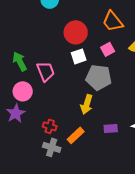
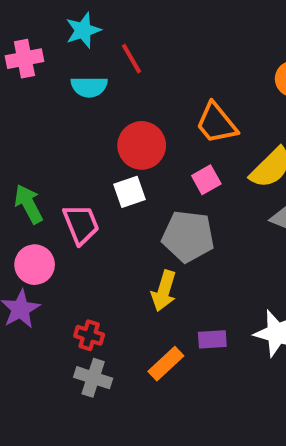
white square: (79, 56) -> (130, 192), moved
orange rectangle: (76, 135) -> (166, 364), moved

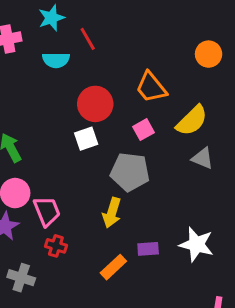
pink trapezoid: (81, 224) -> (47, 211), moved
gray cross: (93, 378) -> (21, 278), moved

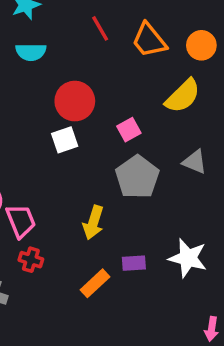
red line: (88, 39) -> (100, 28), moved
orange trapezoid: (151, 87) -> (149, 40), moved
yellow semicircle: (192, 121) -> (183, 96), moved
gray pentagon: (130, 172) -> (137, 177), moved, turned 30

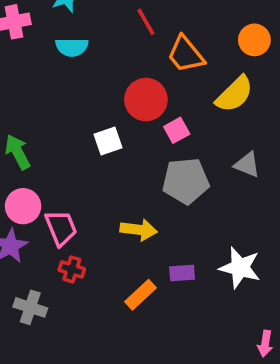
orange trapezoid: (149, 40) -> (186, 54), moved
red circle: (75, 101) -> (146, 100), moved
gray pentagon: (137, 177) -> (186, 181), turned 30
yellow arrow: (93, 223) -> (139, 230), turned -100

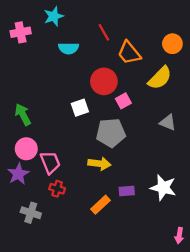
cyan semicircle: (72, 47) -> (69, 48), moved
gray pentagon: (186, 181) -> (111, 133), moved

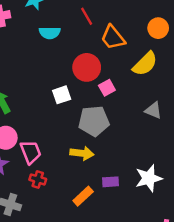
white star: (163, 188) -> (149, 178), turned -30

